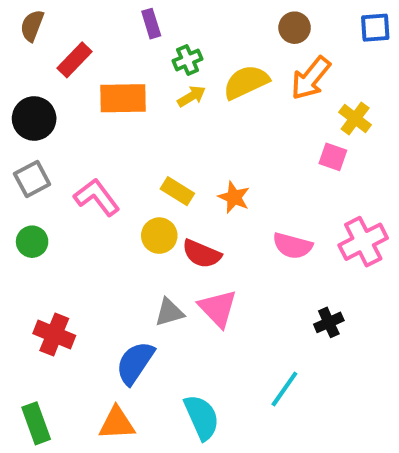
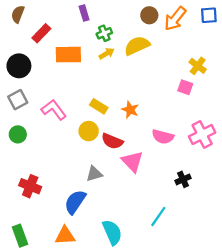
brown circle: (295, 28) -> (149, 15), moved
orange arrow: (311, 78) -> (175, 19), moved
pink triangle: (218, 308) -> (132, 161), moved

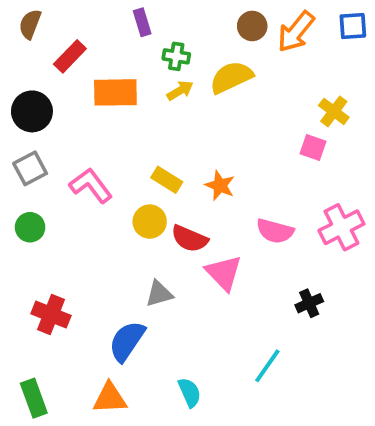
green cross: (104, 33) -> (176, 56), turned 32
cyan semicircle: (112, 232) -> (190, 392), size x0.7

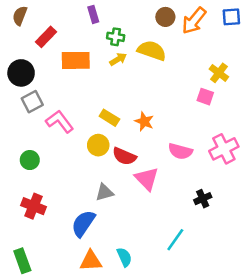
yellow semicircle: (231, 77) -> (152, 51), turned 44
gray square: (30, 168) -> (32, 102), moved
green circle: (30, 227) -> (30, 160), moved
orange triangle: (110, 398) -> (91, 261), moved

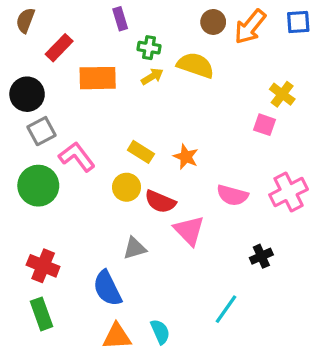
green circle: (30, 160) -> (38, 186), moved, size x1.6
blue semicircle: (83, 223) -> (107, 288), turned -60
green rectangle: (22, 261) -> (41, 314), moved

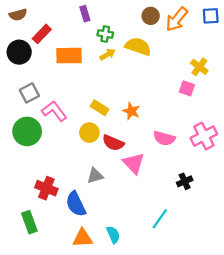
brown semicircle: (25, 20) -> (18, 15), turned -126
black circle: (27, 94) -> (19, 52), moved
red cross: (43, 266) -> (46, 188), moved

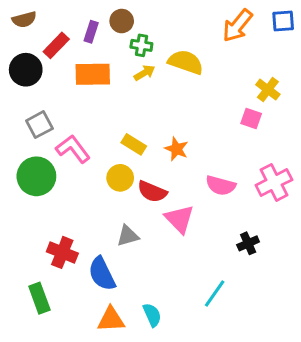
purple rectangle: (85, 14) -> (91, 32), moved, turned 35
brown circle: (151, 16) -> (122, 21), moved

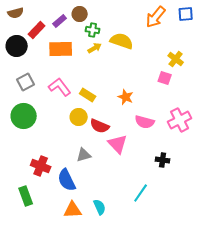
purple rectangle: (91, 32) -> (60, 21), turned 32
pink L-shape: (73, 149) -> (60, 87), moved
orange star: (176, 149) -> (126, 97), moved
black cross: (248, 243) -> (163, 160), turned 32

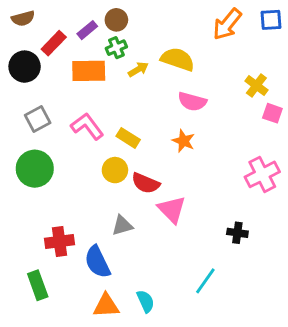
green cross: (93, 30) -> (116, 48), moved, turned -32
pink square: (165, 78) -> (272, 113), moved
pink semicircle: (145, 122) -> (192, 102), moved
red cross: (41, 166) -> (60, 242), turned -30

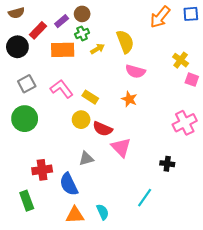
yellow semicircle: (178, 59) -> (125, 42), turned 50

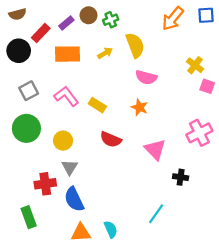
green cross: (82, 33) -> (111, 20), moved
yellow circle: (81, 120) -> (63, 141), moved
pink triangle: (121, 147) -> (155, 149), moved
gray triangle: (86, 159) -> (70, 167), moved, turned -42

